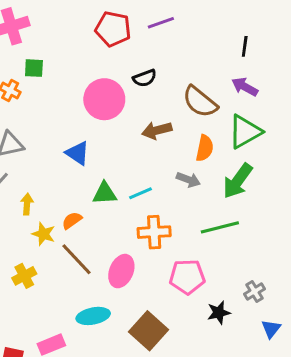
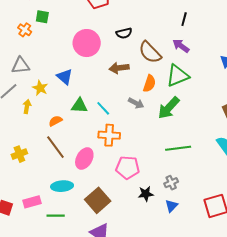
black semicircle: (145, 78) -> (124, 33), moved
cyan line: (141, 193) -> (103, 108), turned 63
green line: (220, 227) -> (178, 148), moved
yellow star: (44, 234) -> (40, 88), moved
blue triangle: (271, 329) -> (171, 206), moved

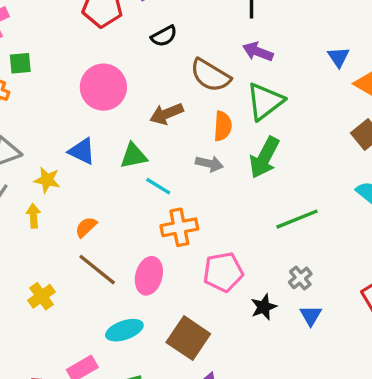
black semicircle: (124, 33) -> (164, 36), moved
green triangle: (79, 106) -> (134, 156), moved

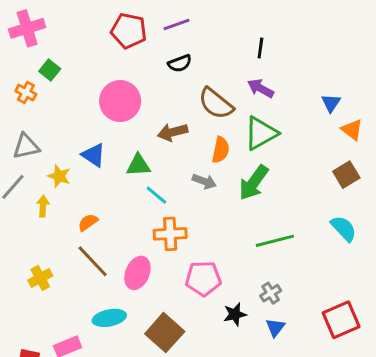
green square: (20, 63) -> (50, 70), turned 36

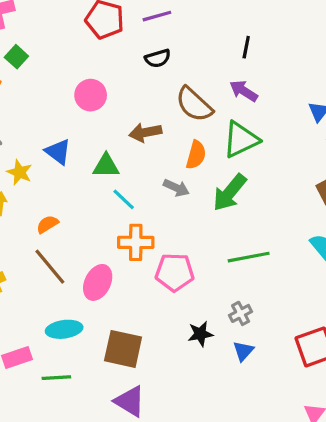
pink circle: (120, 101) -> (91, 95), size x0.7
pink pentagon: (203, 279) -> (175, 272), moved
brown square: (165, 333) -> (123, 349), turned -33

